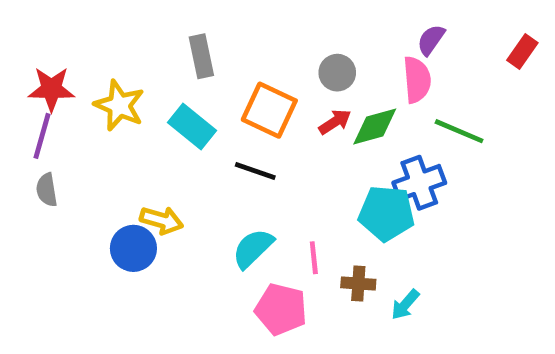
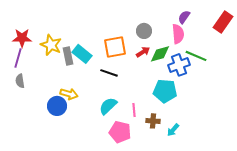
red rectangle: (522, 52) -> (223, 22), size x1.5
gray rectangle: (201, 56) -> (68, 56), moved
orange square: (269, 110) -> (115, 47), turned -35
blue cross: (419, 183) -> (179, 65), moved

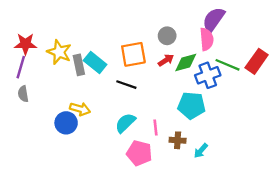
purple semicircle: (184, 17) -> (214, 20), size x1.6
red rectangle: (223, 22) -> (257, 61), moved

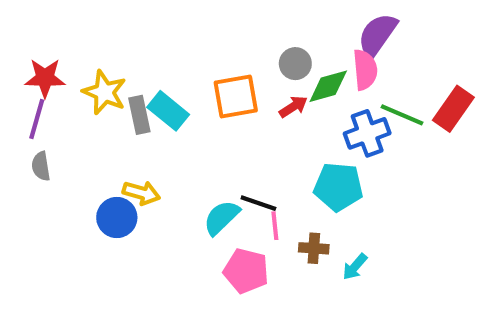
green diamond: (186, 62) -> (328, 86), moved
black line: (126, 85) -> (258, 203), moved

